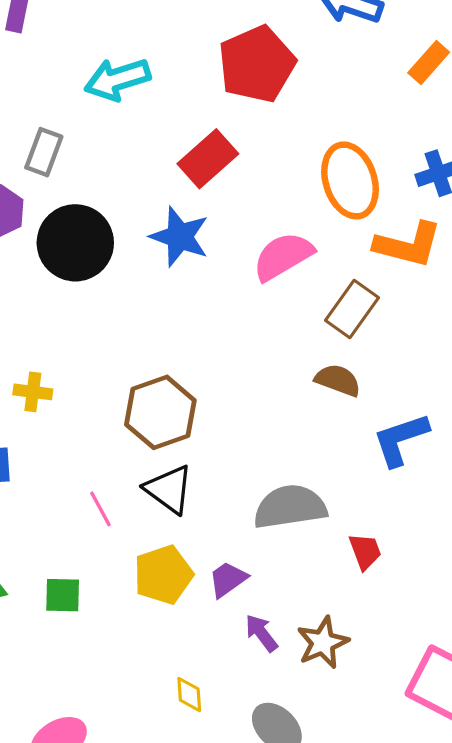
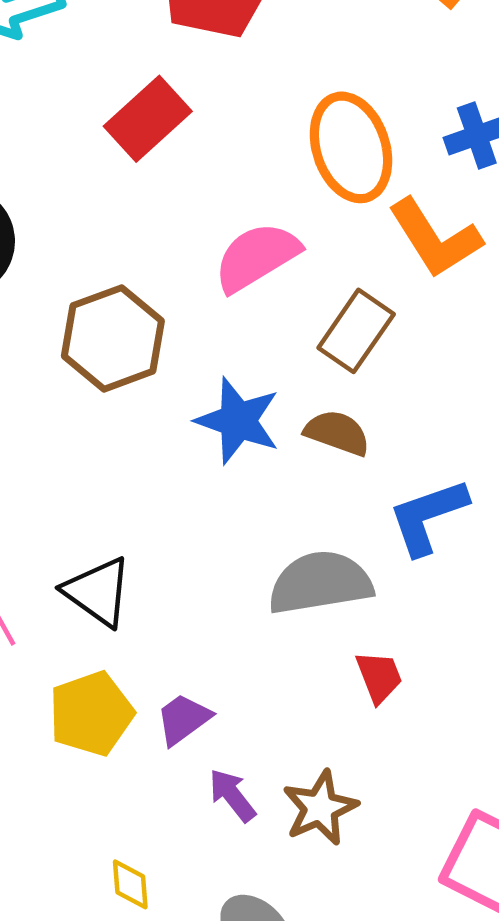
blue star: (180, 237) -> (238, 421), moved
orange L-shape: (408, 245) -> (435, 238), turned 44
brown hexagon: (160, 412) -> (113, 338), moved
gray semicircle: (290, 507) -> (320, 583), moved

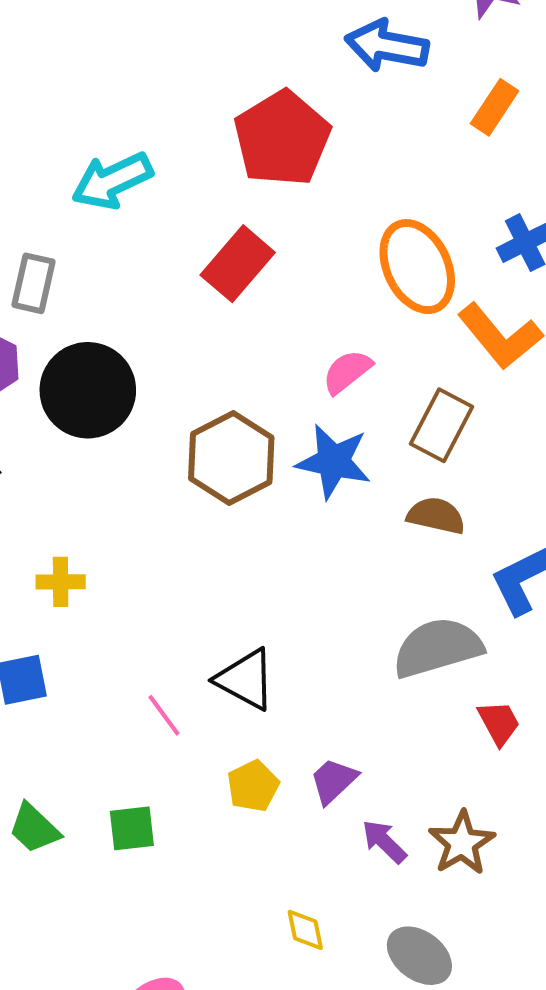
pink semicircle: (257, 257) -> (347, 372), size x0.7
blue star: (238, 421) -> (334, 461), moved
yellow pentagon: (91, 714) -> (253, 786), size x0.7

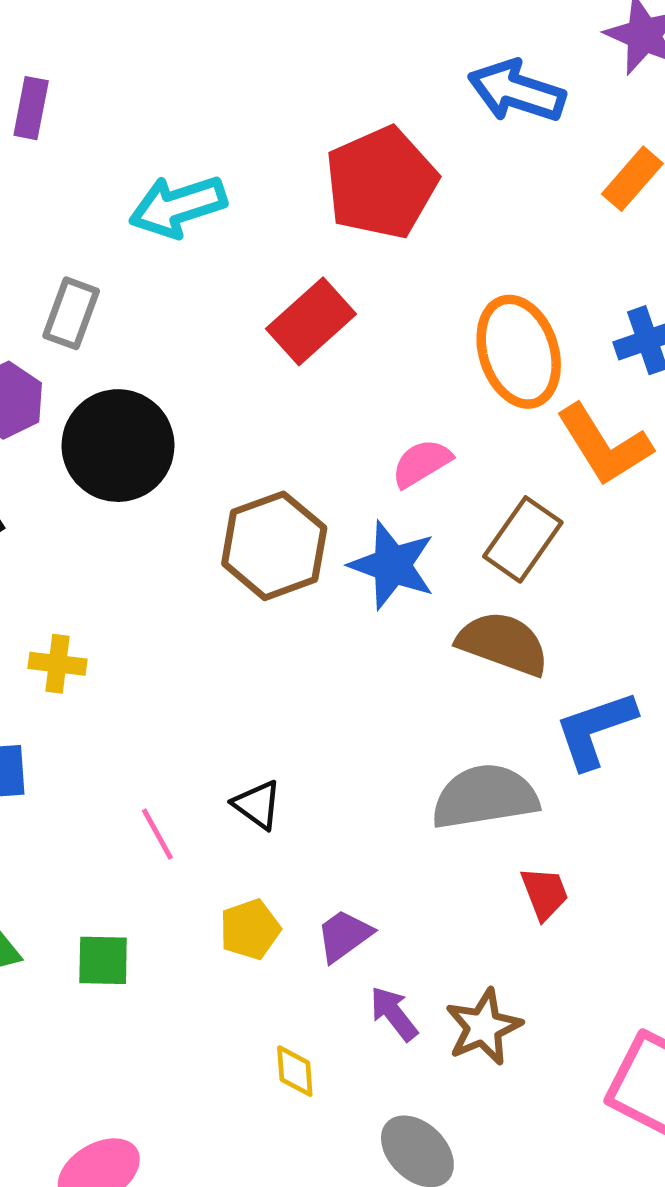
brown semicircle: (436, 516) -> (503, 643), size x1.4
black triangle: (246, 679) -> (257, 805), size x0.7
yellow diamond: (305, 930) -> (295, 1071), moved

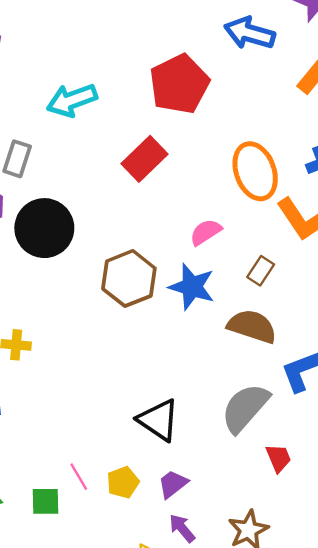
brown rectangle: (523, 539) -> (261, 271), size x0.7
gray semicircle: (485, 797) -> (245, 408), turned -38
black triangle: (257, 805) -> (159, 420), moved, size x1.6
pink line: (157, 834) -> (79, 477), moved
purple arrow: (394, 1014) -> (182, 528), moved

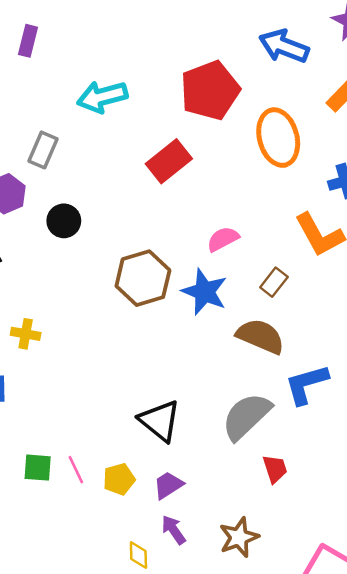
orange ellipse: (255, 171) -> (278, 138), moved
black circle: (44, 228) -> (64, 221), size x0.6
green square: (45, 501) -> (38, 468), moved

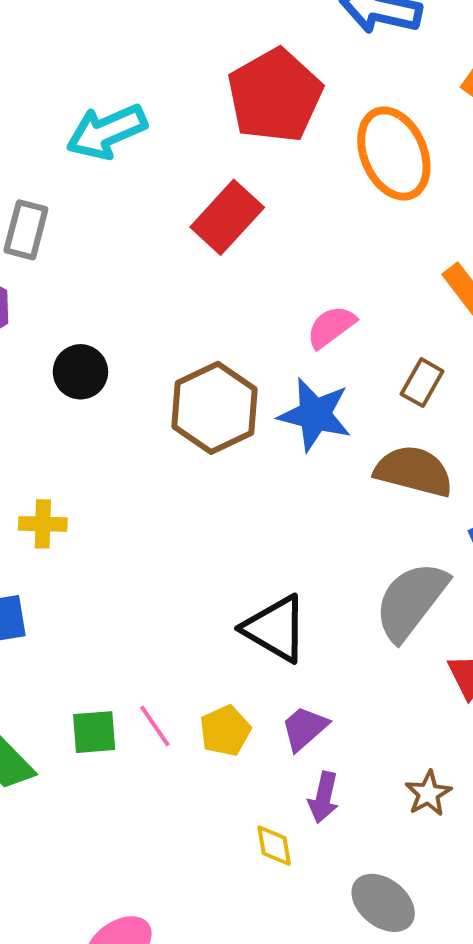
black circle: (64, 221) -> (80, 372), moved
purple arrow: (174, 530) -> (323, 797), turned -124
brown star: (239, 537) -> (428, 793), size x0.7

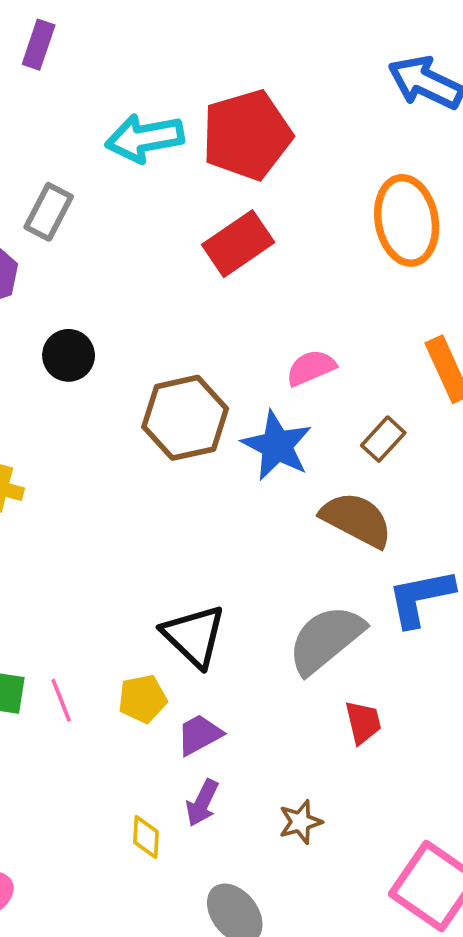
red pentagon: (275, 96) -> (247, 135), moved
yellow pentagon: (225, 731) -> (143, 699), moved

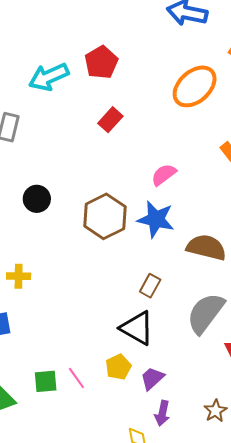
red pentagon: (247, 135) -> (101, 62), size x0.7
orange ellipse: (407, 220) -> (195, 86), turned 72
red rectangle: (238, 244) -> (110, 120), size x0.7
brown rectangle: (383, 439) -> (150, 286), moved

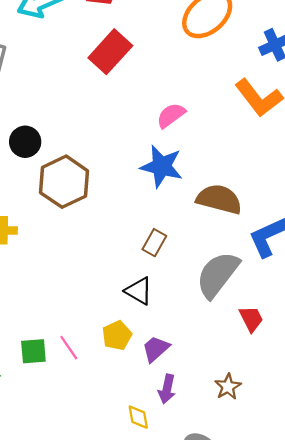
red rectangle: (110, 120) -> (110, 52), size x1.5
brown hexagon: (105, 216) -> (64, 182), moved
black triangle: (137, 328) -> (139, 291), size x0.7

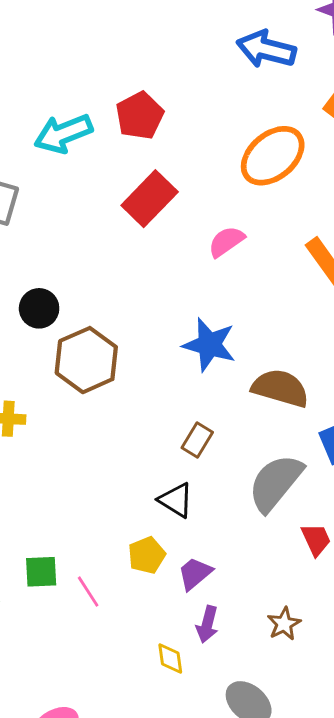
pink semicircle: (171, 115) -> (226, 242), moved
pink line: (69, 348) -> (88, 592), moved

